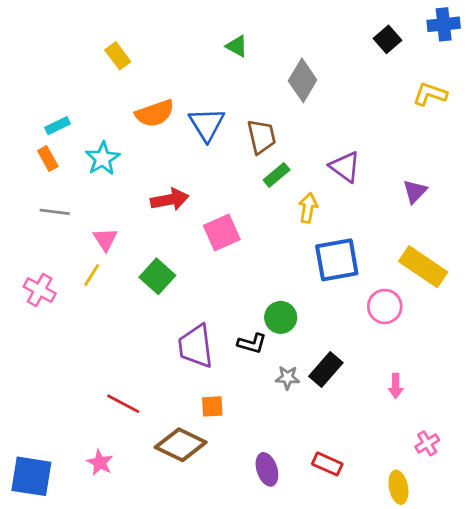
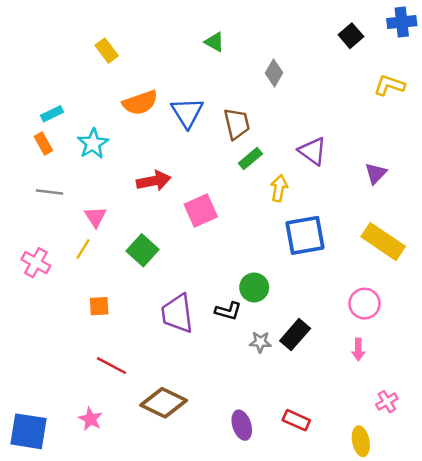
gray diamond: (303, 80) -> (274, 73), size x0.7
pink circle: (385, 306) -> (365, 304), moved
orange square: (212, 406) -> (99, 306), moved

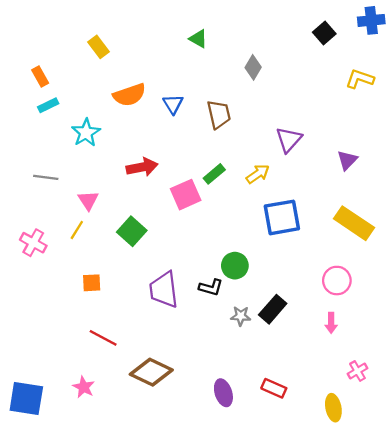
blue triangle: (187, 113) -> (173, 104), size x0.7
orange rectangle: (43, 144) -> (40, 77), moved
purple triangle: (312, 151) -> (289, 140), turned 36
green rectangle: (250, 158) -> (214, 174), moved
yellow arrow: (279, 188) -> (258, 174), turned 45

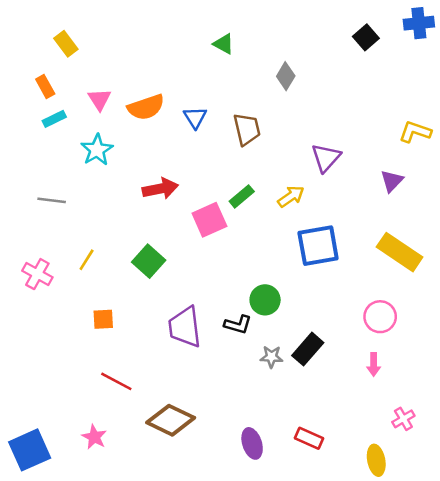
yellow rectangle: (99, 47) -> (66, 44), moved
yellow L-shape: (360, 79) -> (415, 132), moved
pink triangle: (88, 200) -> (99, 99), moved
blue square: (26, 399) -> (30, 450), turned -33

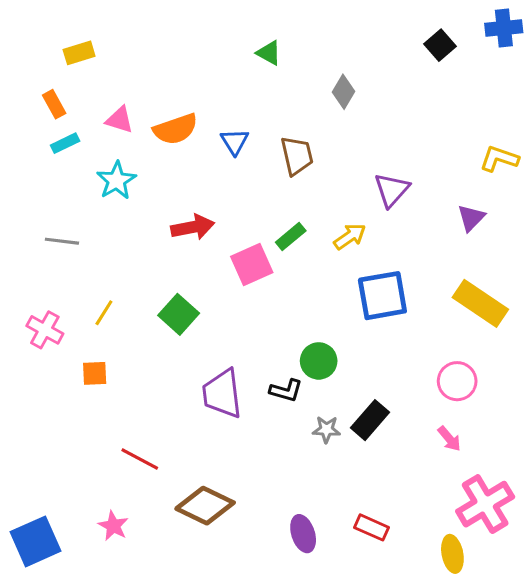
yellow rectangle: (66, 44) -> (79, 53), turned -70
pink triangle: (99, 99) -> (119, 120), turned -40
orange square: (103, 319) -> (95, 373), moved
pink arrow: (374, 365) -> (449, 439), turned -40
pink cross: (403, 419) -> (485, 504), size x2.0

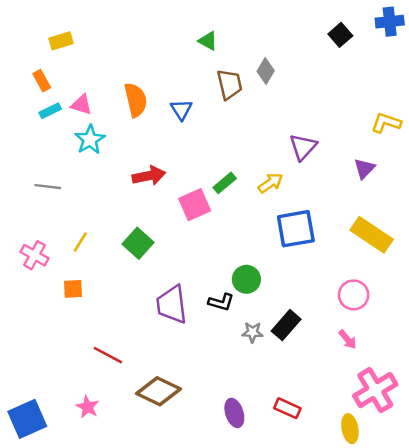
pink triangle: (119, 120) -> (81, 105), moved
orange semicircle: (176, 129) -> (136, 100), turned -84
brown trapezoid: (297, 156) -> (230, 84), moved

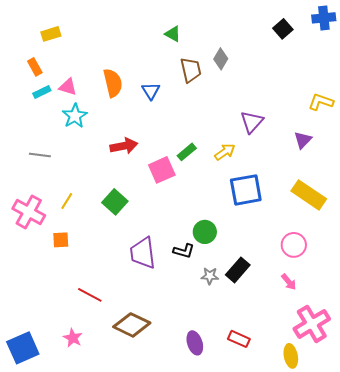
pink cross: (34, 255) -> (29, 212), size x1.4

